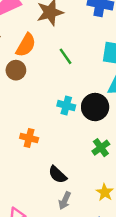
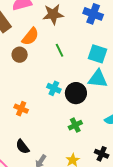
black semicircle: (58, 175) -> (23, 147), moved

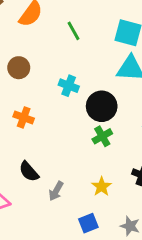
brown circle: (20, 55) -> (19, 68), moved
black circle: (76, 93) -> (102, 106), moved

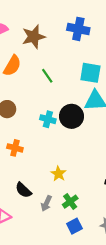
black circle: (102, 106) -> (72, 116), moved
green cross: (102, 136) -> (70, 202), moved
yellow star: (102, 186) -> (58, 174), moved

